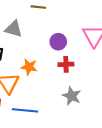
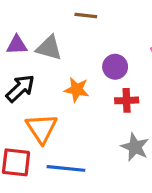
orange star: (29, 67) -> (77, 90), moved

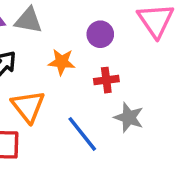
red cross: (127, 100) -> (106, 80), moved
blue line: (66, 168) -> (82, 134), moved, turned 51

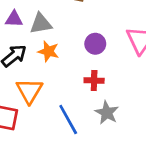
gray triangle: (28, 20) -> (41, 24), turned -30
orange star: (62, 62) -> (48, 51), moved

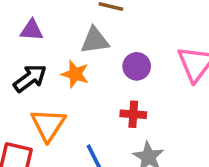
gray triangle: (41, 24) -> (95, 40), moved

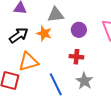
orange triangle: (48, 125) -> (28, 62), turned 40

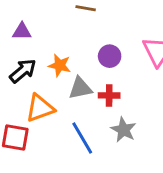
gray triangle: (56, 15) -> (80, 88), moved

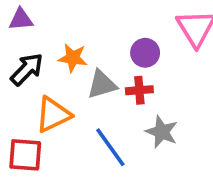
purple circle: (110, 56) -> (145, 53), moved

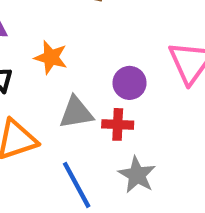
orange star: (73, 58) -> (51, 57), moved

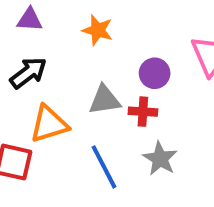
orange star: (51, 57) -> (98, 30), moved

